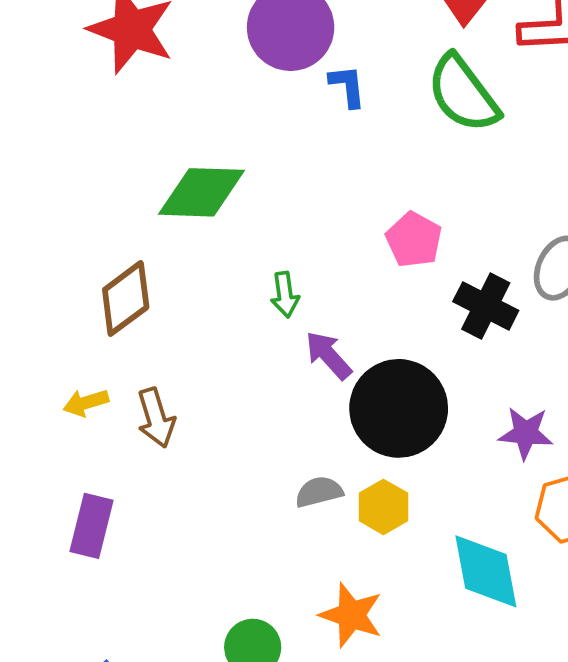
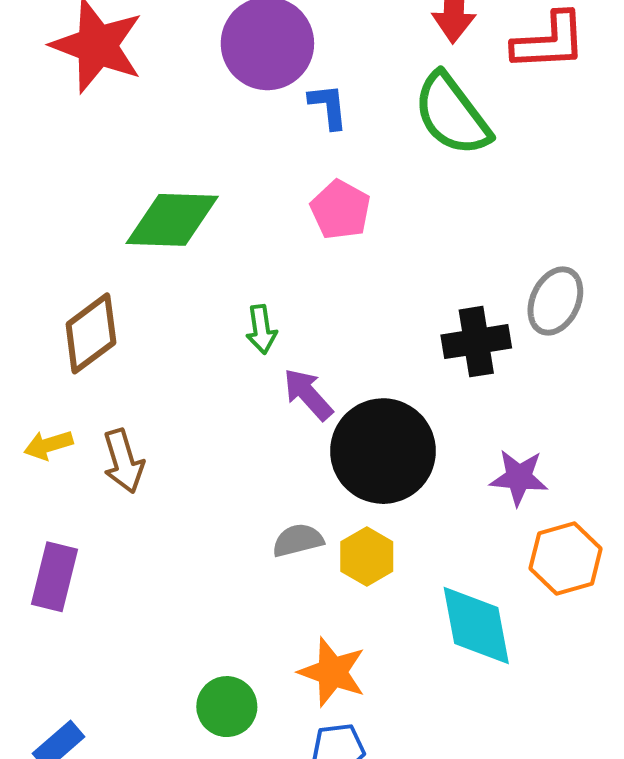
pink pentagon: (414, 240) -> (340, 210), moved
black cross: (486, 306) -> (476, 342), turned -36

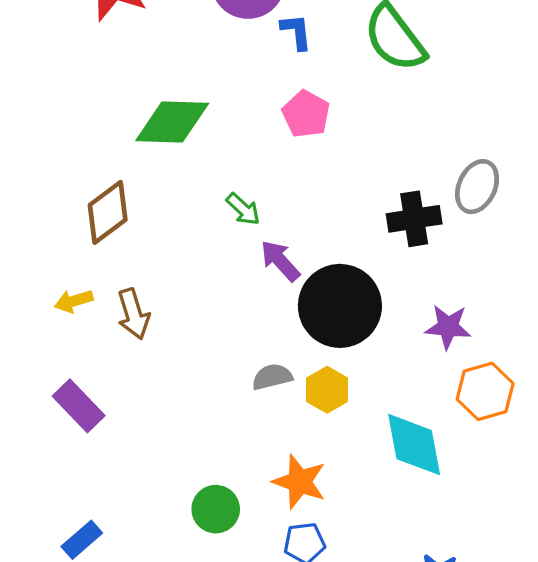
green arrow: (261, 329) -> (243, 209), turned -39
purple rectangle: (54, 577) -> (79, 406), turned -58

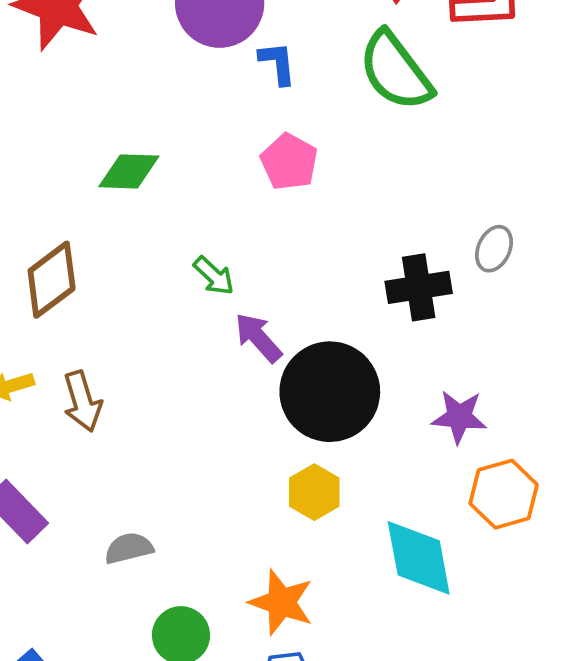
green diamond: (172, 122) -> (129, 171), size x0.7
gray ellipse: (477, 187) -> (494, 249), size x0.7
gray semicircle: (272, 377) -> (129, 548), moved

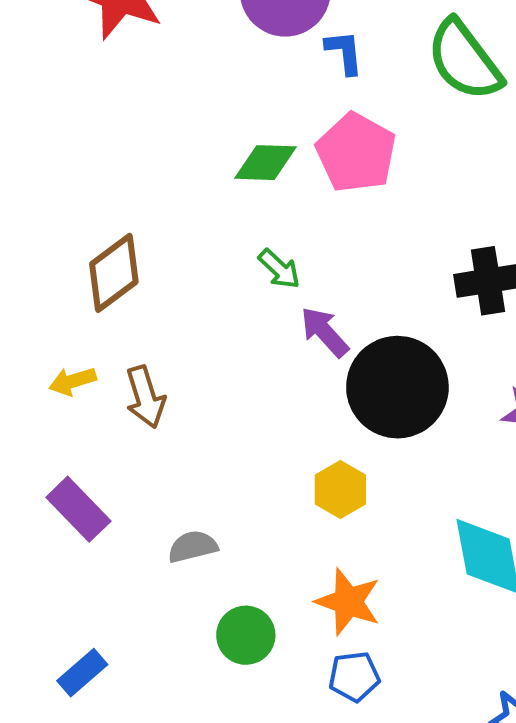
pink pentagon: (289, 162) -> (356, 153), size x1.4
green diamond: (129, 171) -> (266, 163), moved
yellow hexagon: (314, 492) -> (340, 489), moved

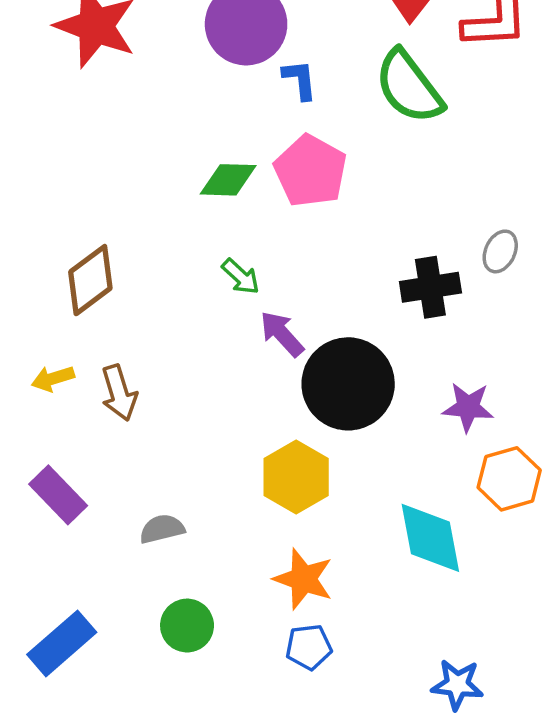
yellow hexagon: (340, 489) -> (296, 477), size x1.4
green circle: (246, 635) -> (187, 626), moved
blue rectangle: (82, 673) -> (62, 643), size x1.5

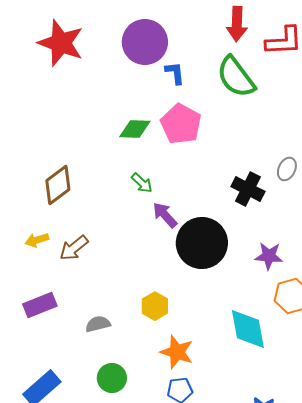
black cross: (430, 287) -> (248, 189), turned 36
brown arrow: (119, 393) -> (74, 248), turned 68
yellow hexagon: (296, 477) -> (155, 306), moved, size x0.7
purple rectangle: (58, 495) -> (40, 305), turned -68

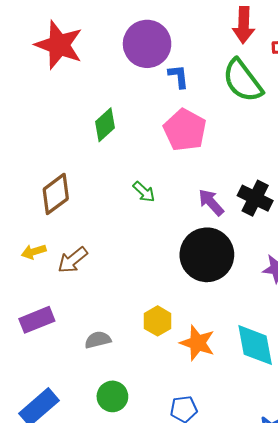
green diamond: (135, 129) -> (105, 125), moved, turned -44
purple arrow: (165, 215) -> (211, 202), moved
orange star: (177, 352) -> (197, 343), moved

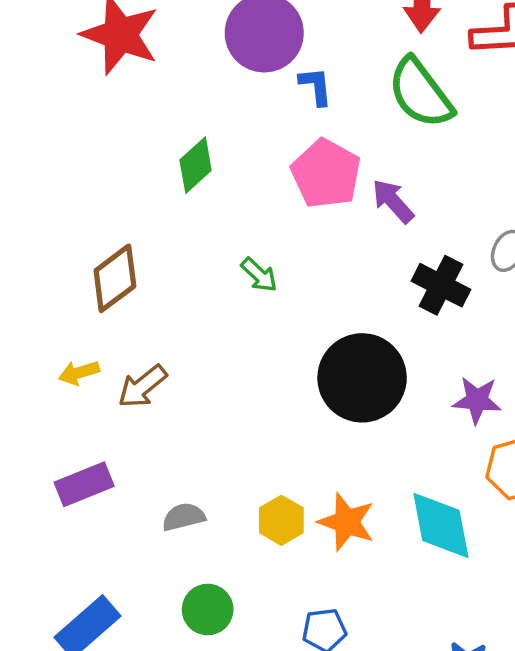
purple arrow: (211, 202) -> (393, 201), moved
yellow hexagon: (158, 321) -> (281, 520), moved

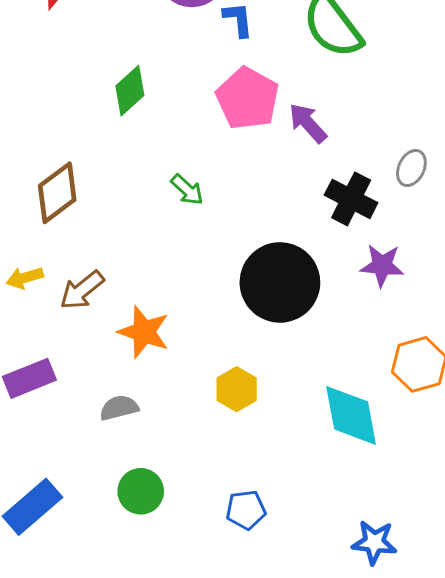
purple star: (477, 400) -> (382, 265), moved
yellow hexagon: (281, 520) -> (237, 389), moved
orange star: (347, 522) -> (144, 332), moved

